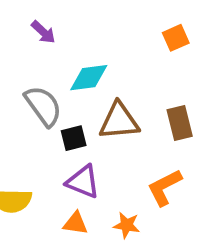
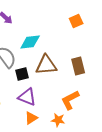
orange triangle: (75, 223) -> (31, 118), moved, turned -40
orange star: (127, 225) -> (58, 120), moved

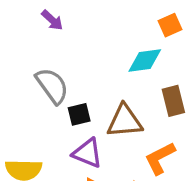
cyan diamond: (30, 42) -> (145, 61), moved
brown triangle: (46, 65) -> (125, 121), moved

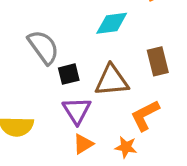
cyan diamond: (145, 61) -> (112, 23), moved
purple triangle: (88, 153) -> (77, 111), turned 36

